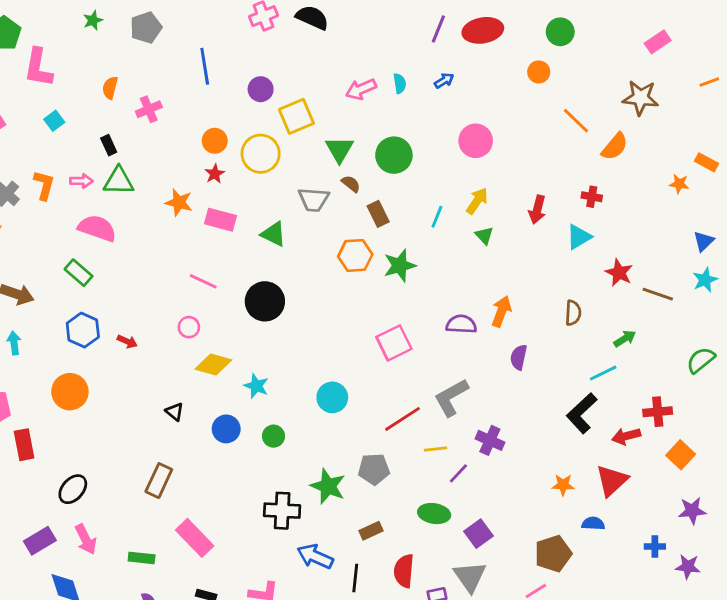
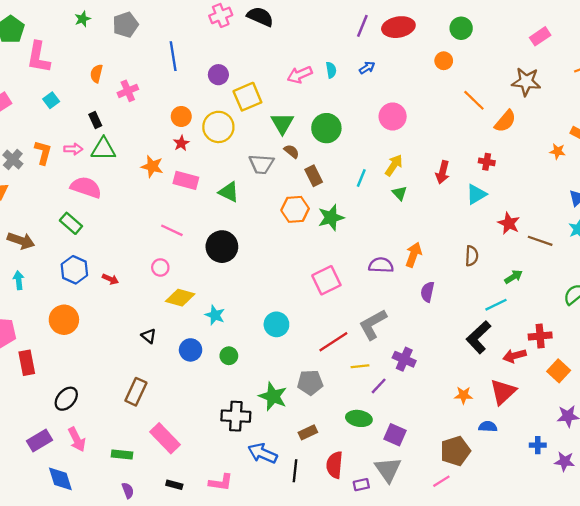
purple square: (479, 534) -> (395, 435), turned -30

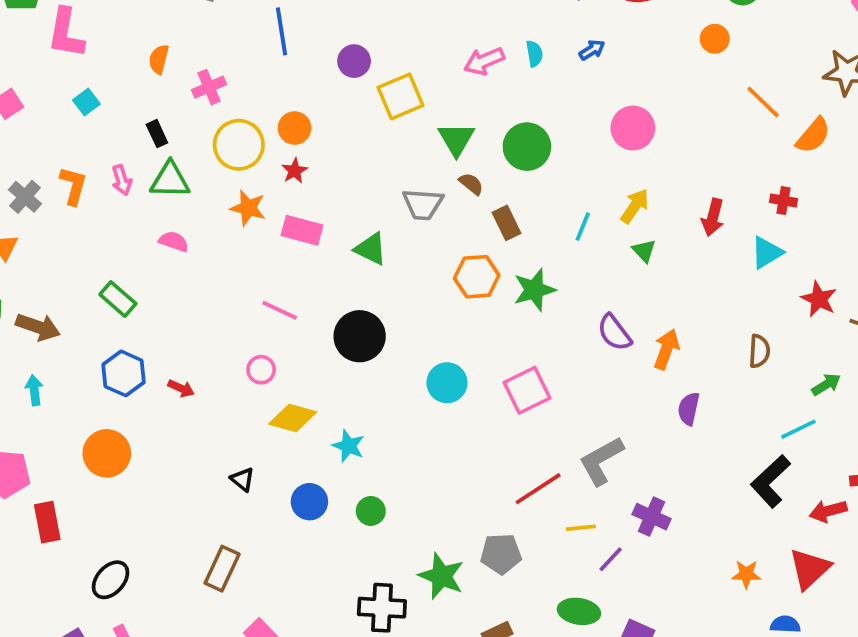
yellow circle: (218, 127) -> (239, 145), moved
pink arrow: (73, 149) -> (122, 180), turned 72
pink semicircle: (86, 187) -> (174, 241), moved, size x0.6
purple semicircle: (381, 265) -> (614, 333), moved, turned -130
cyan circle: (276, 324) -> (447, 383), moved

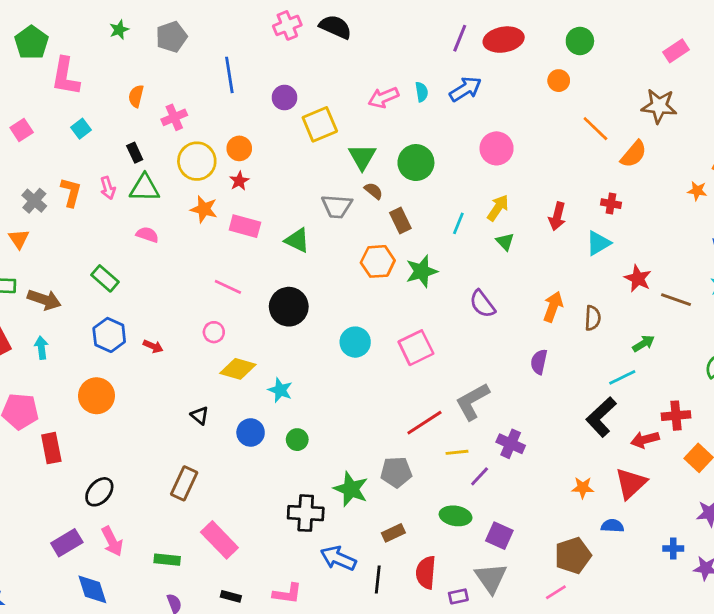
blue arrow: (592, 50) -> (465, 89), size x1.6
orange arrow: (666, 349) -> (553, 307), moved

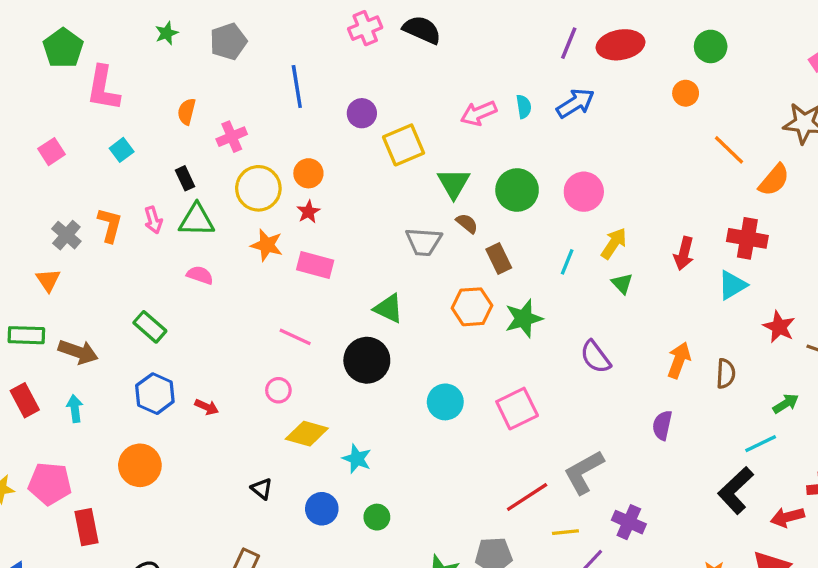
pink circle: (497, 148) -> (584, 192), moved
red cross: (611, 204) -> (747, 238), size x1.6
green triangle: (297, 240) -> (389, 308), moved

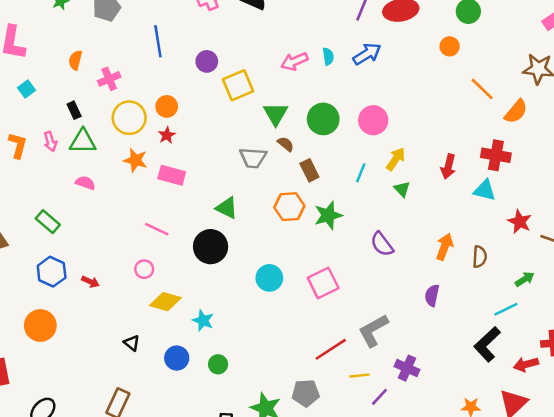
cyan triangle: (732, 285) -> (485, 190), turned 45

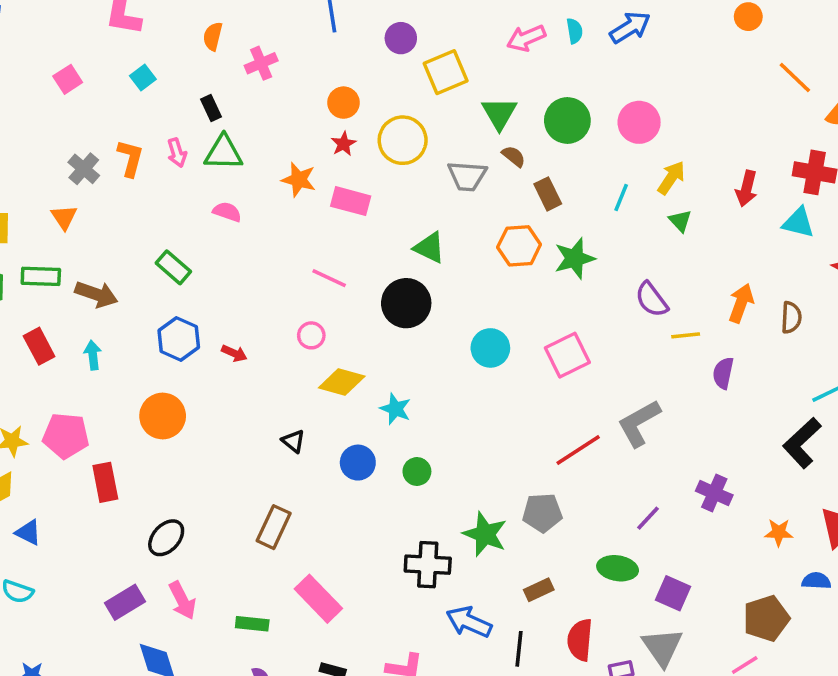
yellow circle: (129, 118) -> (403, 140), moved
purple cross: (407, 368) -> (714, 493), moved
yellow line: (359, 376) -> (686, 335), moved

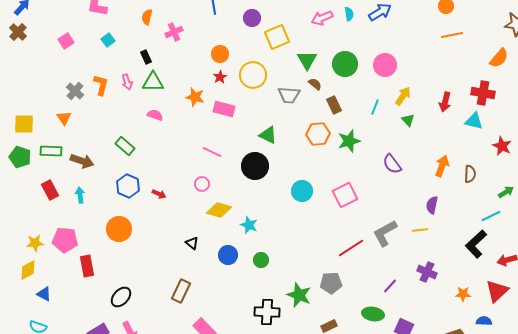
orange line: (795, 77) -> (452, 35), moved, turned -55
yellow line: (686, 335) -> (420, 230), moved

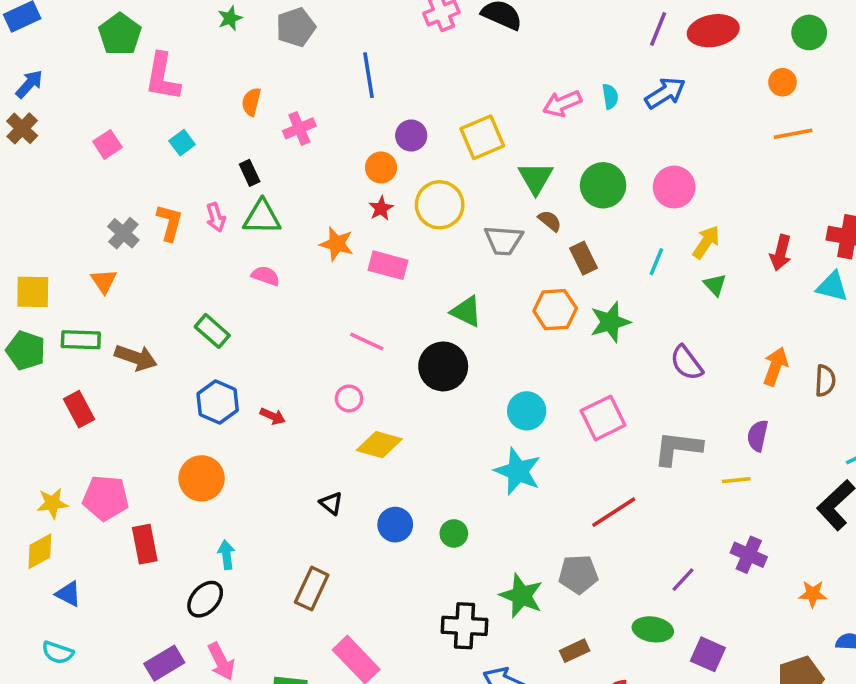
purple circle: (252, 18) -> (411, 136), moved
cyan arrow: (80, 195) -> (226, 555), moved
cyan star: (249, 225) -> (518, 471), moved, size x1.5
gray L-shape: (385, 233) -> (678, 448), moved, turned 36

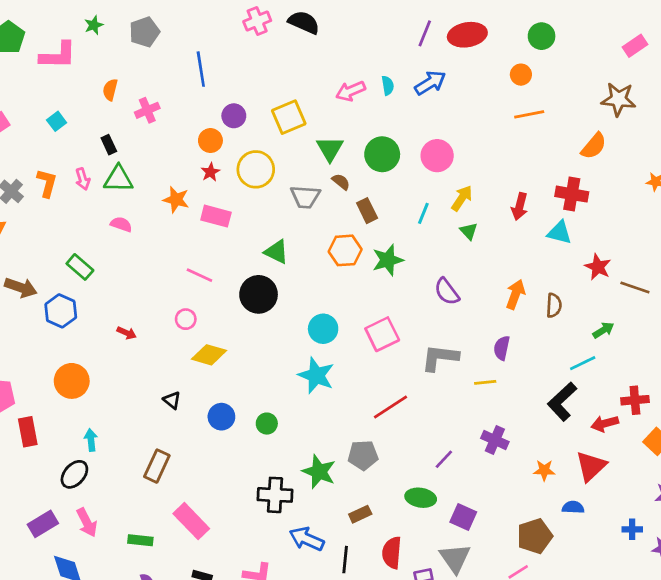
pink L-shape: (162, 77) -> (58, 55), moved, turned -99
blue hexagon: (218, 402) -> (61, 311), moved

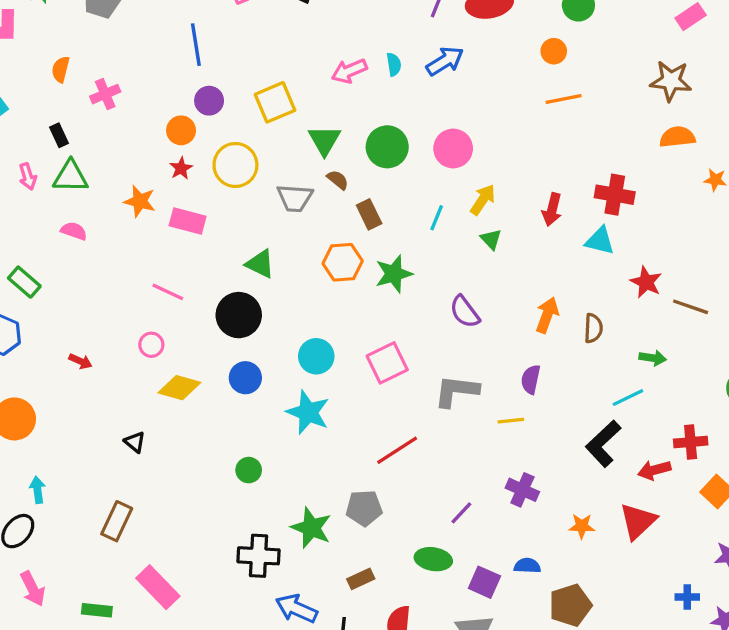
blue line: (201, 69) -> (196, 45), moved
orange semicircle: (594, 146) -> (677, 137), moved, turned -136
green arrow: (603, 330) -> (653, 358), turned 40
blue circle: (221, 417) -> (245, 378), moved
blue semicircle: (573, 507) -> (527, 566), moved

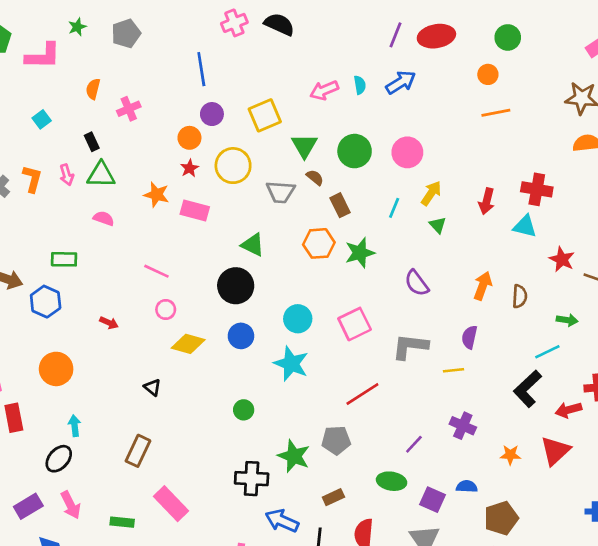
green rectangle: (24, 282) -> (64, 259), turned -40
pink line: (168, 292) -> (156, 271), moved

